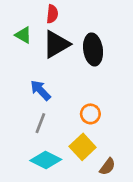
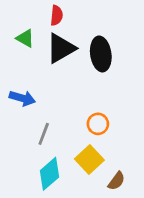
blue arrow: (40, 90) -> (22, 98), moved, turned 150
cyan diamond: (46, 160) -> (49, 174), turned -68

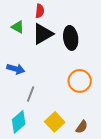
orange circle: (98, 124) -> (80, 81), moved, size x1.5
yellow square: (89, 160) -> (55, 122), moved
cyan diamond: (49, 174) -> (19, 122), moved

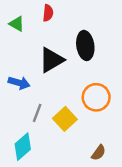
green triangle: (18, 27) -> (17, 24), moved
black triangle: (43, 34) -> (52, 60), moved
yellow square: (55, 122) -> (65, 119), moved

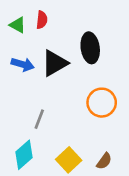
red semicircle: (48, 13) -> (42, 20), moved
blue arrow: (19, 83) -> (23, 64), moved
yellow square: (65, 119) -> (69, 160), moved

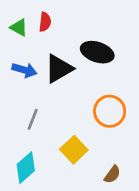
black ellipse: (90, 48) -> (97, 52), turned -64
gray line: (39, 119) -> (33, 119), moved
yellow square: (69, 160) -> (74, 150), moved

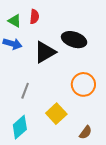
blue arrow: (24, 70) -> (13, 44), moved

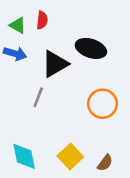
gray line: (25, 91) -> (38, 97), moved
yellow square: (56, 114) -> (70, 156), moved
cyan diamond: (20, 127) -> (24, 156), turned -60

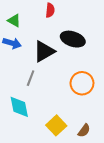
red semicircle: (42, 20) -> (50, 10), moved
cyan diamond: (24, 156) -> (19, 107), moved

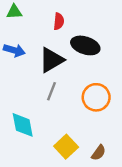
red semicircle: (50, 10) -> (59, 21), moved
green triangle: (14, 21) -> (14, 12), moved, turned -32
gray line: (31, 78) -> (52, 91), moved

